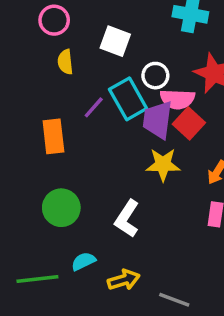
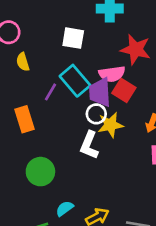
white square: (115, 41) -> (73, 38), moved
white circle: (155, 76) -> (96, 114), moved
white L-shape: (127, 219) -> (89, 145), moved

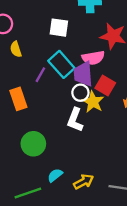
red square: (124, 90) -> (105, 86), moved
yellow star: (110, 125) -> (93, 102), turned -30

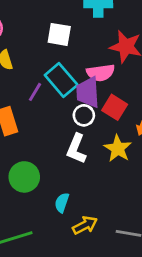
yellow star: (93, 102) -> (118, 148), moved
cyan semicircle: (55, 175) -> (62, 203), moved, turned -35

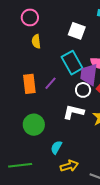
purple line: (35, 92) -> (51, 83), moved
white L-shape: (76, 149) -> (73, 112), turned 70

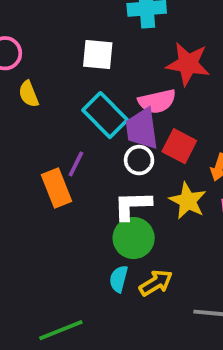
orange rectangle: (29, 84) -> (57, 188), moved
green circle: (34, 125) -> (134, 238), moved
yellow arrow: (69, 166) -> (156, 283), moved

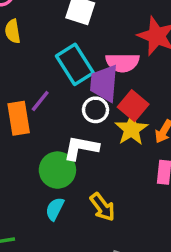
yellow star: (188, 201) -> (132, 129), moved
green circle: (134, 238) -> (57, 170), moved
yellow arrow: (156, 283) -> (102, 207), moved, turned 72

